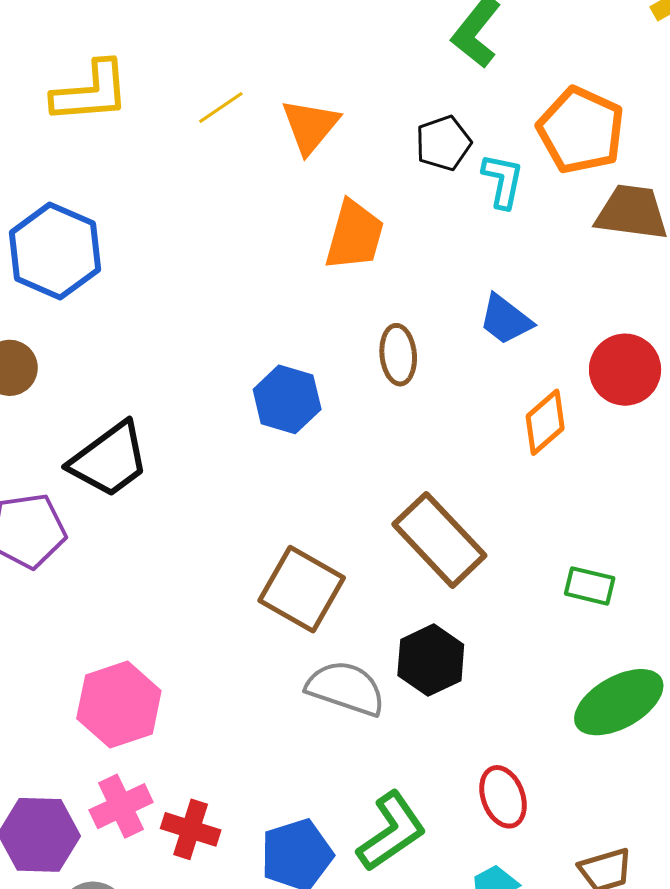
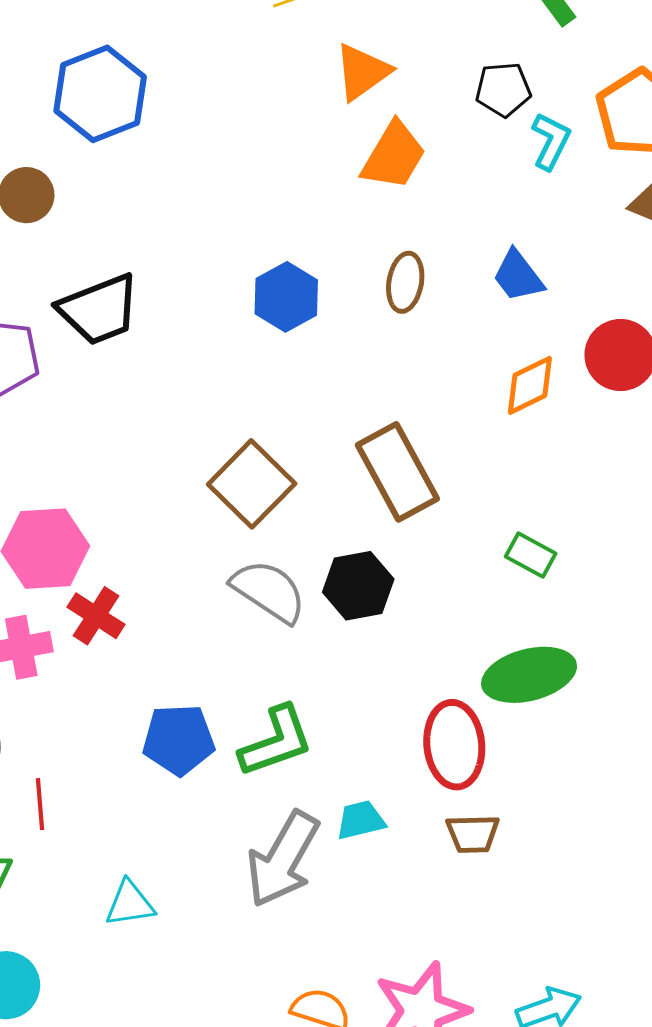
orange triangle: (310, 126) -> (362, 72), moved
red ellipse: (503, 797) -> (454, 745), moved, size x1.4
red cross: (191, 829) -> (96, 616), moved

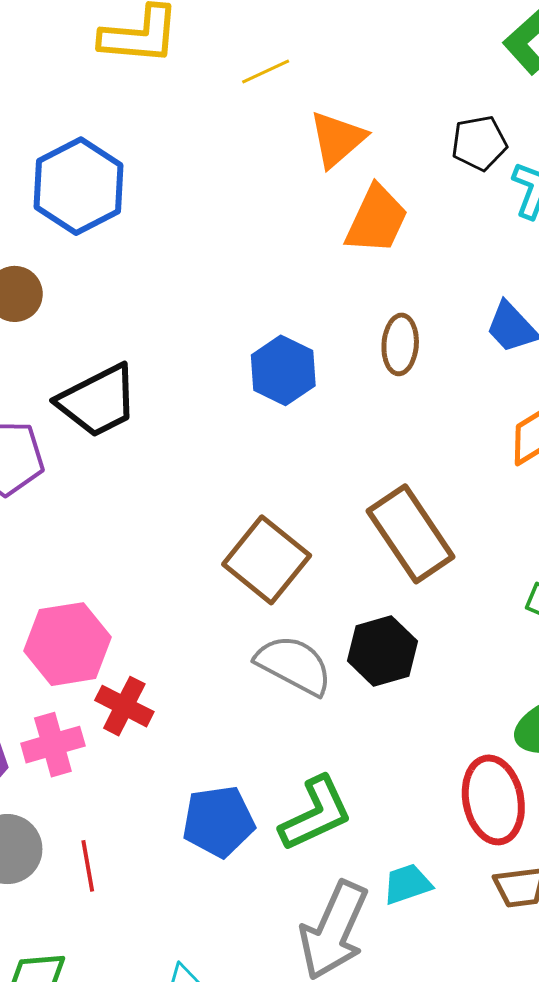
red line: (40, 804) -> (88, 866), moved

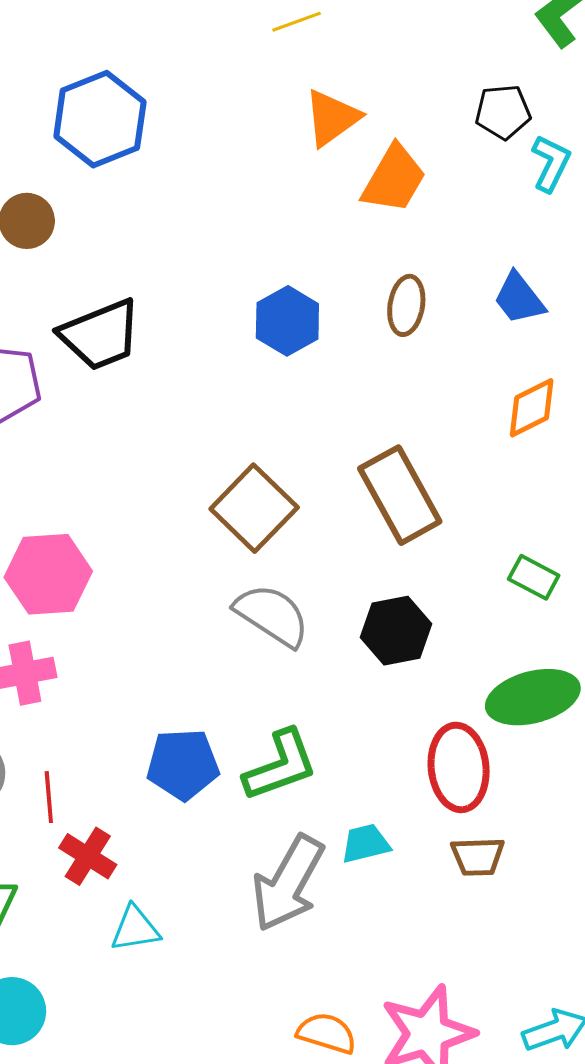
orange triangle: (337, 139) -> (332, 118), moved
black hexagon: (382, 651) -> (396, 631), moved
red cross: (124, 706) -> (88, 856), moved

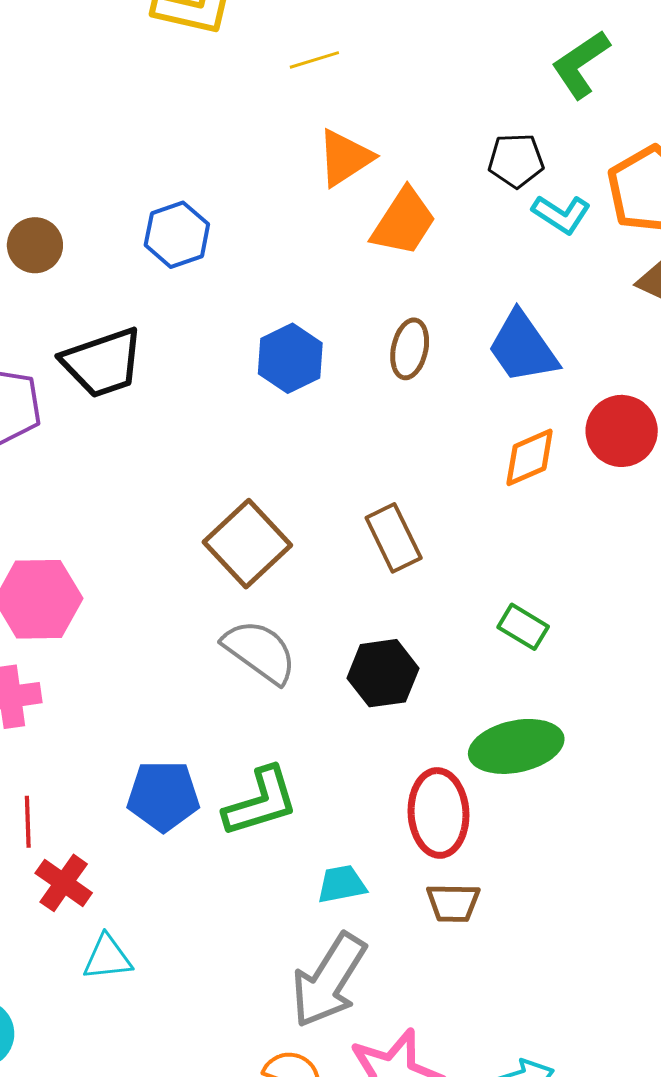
blue hexagon: (100, 119) -> (177, 235), moved, size x0.7
cyan L-shape: (551, 163) -> (561, 214), turned 94
blue trapezoid: (519, 298) -> (523, 347), size x1.4
brown rectangle: (400, 495) -> (394, 538), size x0.7
gray arrow: (288, 883) -> (329, 980), moved

